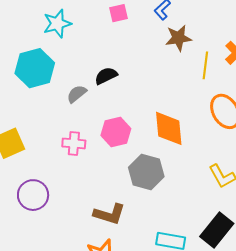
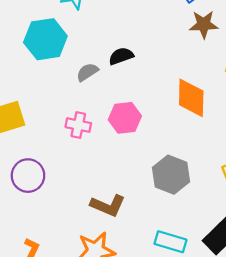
orange diamond: (169, 128) -> (191, 98), moved
gray hexagon: (146, 172) -> (171, 175), moved

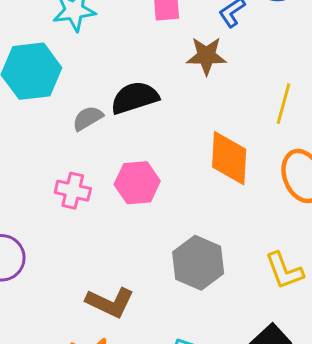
brown star: (204, 24) -> (206, 56), moved
black semicircle: (121, 56) -> (135, 98), size x1.4

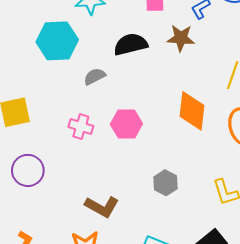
black semicircle: (135, 98) -> (131, 44), moved
gray hexagon: (198, 263) -> (166, 183), size x0.7

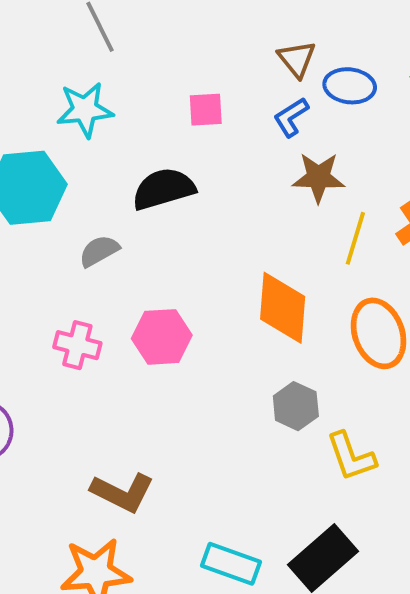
brown star: (181, 38) -> (318, 177), moved
gray hexagon: (166, 183) -> (296, 406), moved

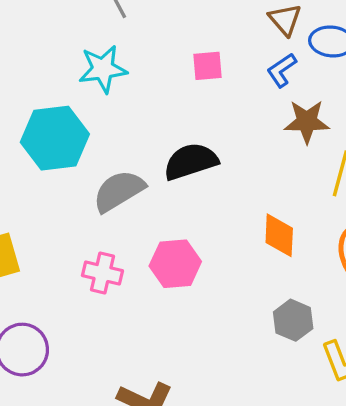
black semicircle: (164, 189) -> (191, 161), moved
gray semicircle: (99, 251) -> (119, 191), size x1.5
orange diamond: (283, 308) -> (279, 235), size x0.7

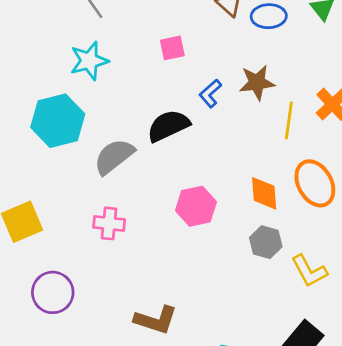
blue L-shape: (282, 70) -> (210, 93), moved
orange diamond: (279, 235) -> (264, 193), moved
pink hexagon: (175, 264) -> (196, 206), moved

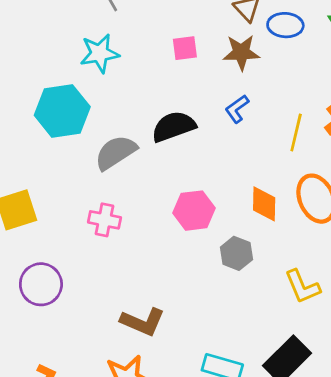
brown star: (257, 83) -> (241, 52), moved
blue L-shape: (210, 93) -> (237, 109), moved
gray hexagon: (266, 242) -> (236, 253), moved

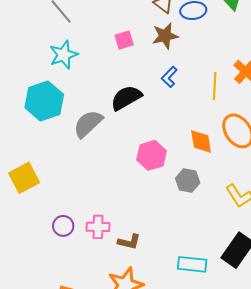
pink cross: (104, 220) -> (98, 227), moved
purple circle: (41, 284) -> (63, 226), moved, size x0.7
brown L-shape: (143, 322) -> (129, 242), size x0.7

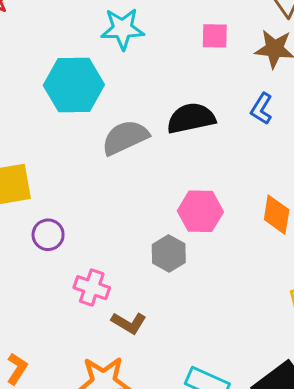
blue L-shape: (169, 77) -> (262, 109), turned -30
gray hexagon: (188, 181) -> (169, 253), moved
purple circle: (63, 226) -> (48, 235), moved

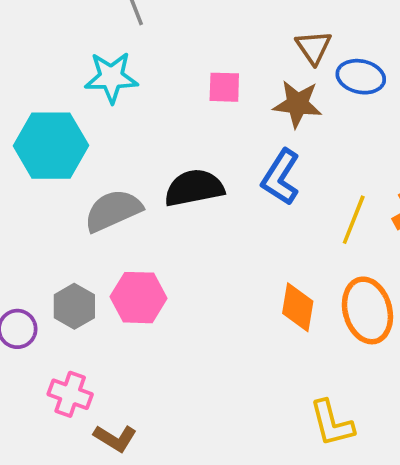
blue L-shape: (262, 109) -> (281, 177), size x1.4
pink hexagon: (200, 211) -> (139, 298), moved
gray hexagon: (169, 253) -> (74, 306), moved

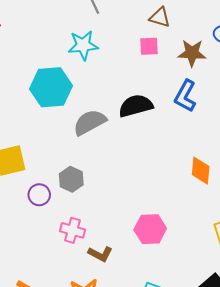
brown triangle: (314, 47) -> (160, 17), moved, turned -35
pink hexagon: (139, 298) -> (150, 229), moved

